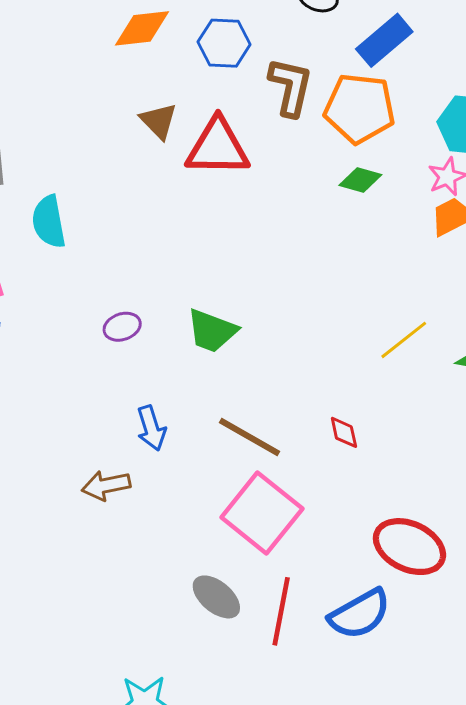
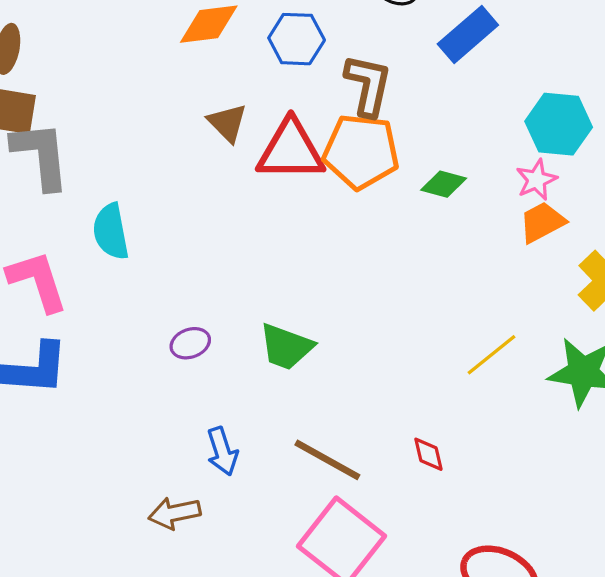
orange pentagon: (360, 108) -> (361, 152), moved

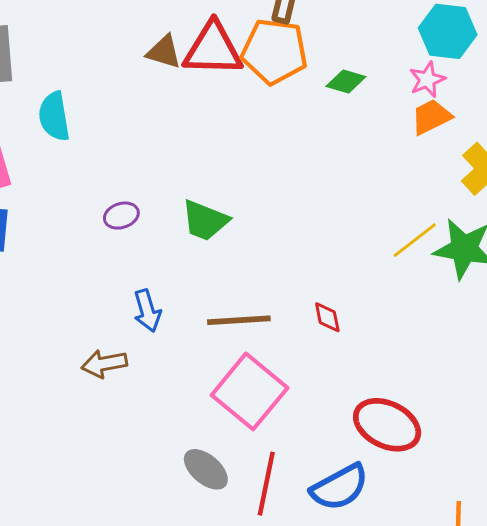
brown triangle: (227, 123) -> (164, 52), moved, turned -30
yellow line: (491, 355) -> (415, 240), moved
brown line: (327, 460) -> (239, 320), turned -34

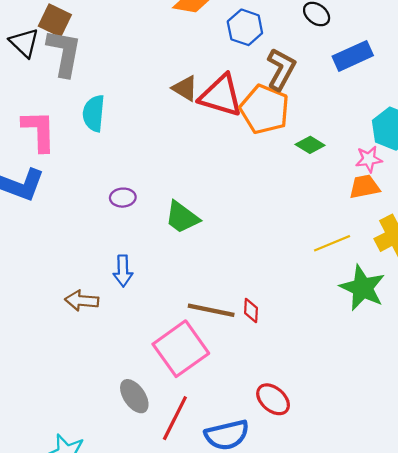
yellow line: (415, 240) -> (332, 243), moved
brown line: (239, 320) -> (211, 310), moved
red ellipse: (387, 425) -> (273, 399), size x0.7

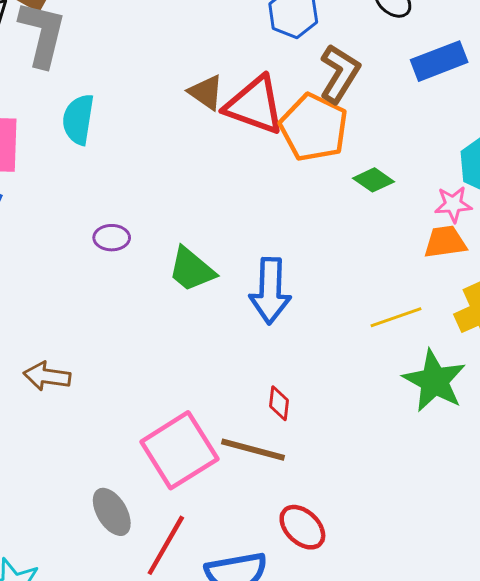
blue arrow: (123, 271) -> (270, 291), moved, size x1.5
brown line: (211, 310) -> (253, 450), moved

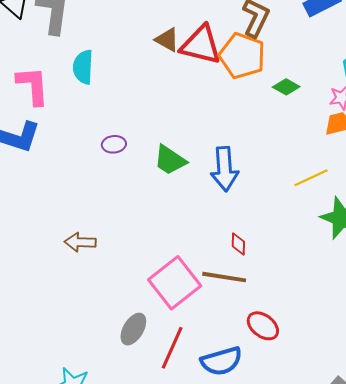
gray ellipse: (112, 512) -> (133, 329), turned 68

